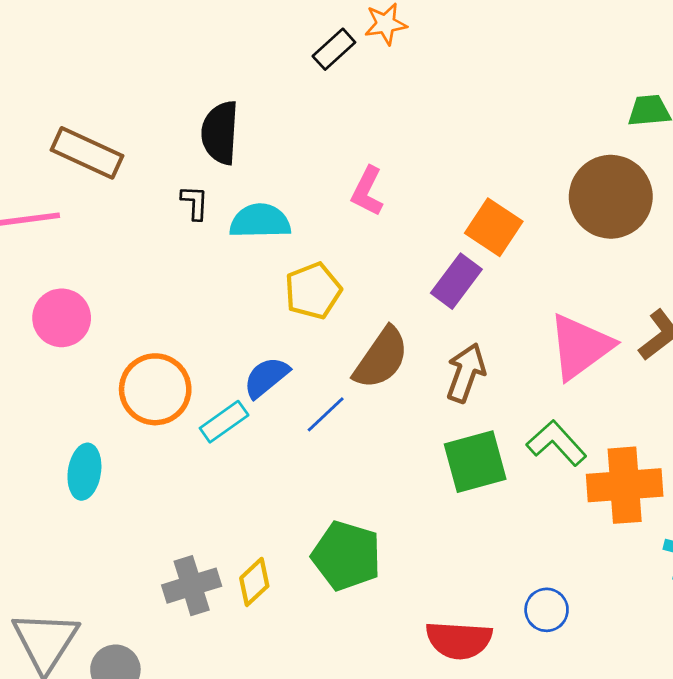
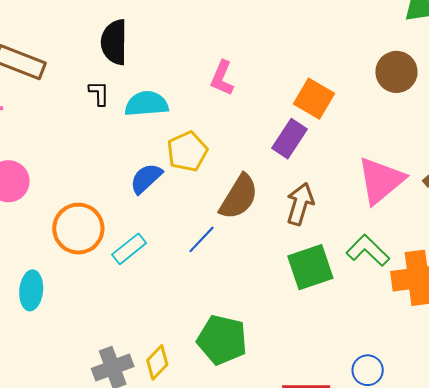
brown circle: (611, 197) -> (396, 72), size x0.7
blue semicircle: (266, 377) -> (146, 178), moved

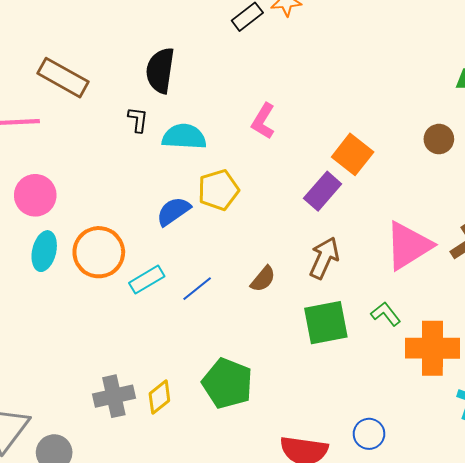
brown circle: (396, 72) -> (439, 139), size x0.7
brown semicircle: (239, 197) -> (263, 279), moved, size x0.6
blue line: (201, 239) -> (197, 289), moved
green L-shape: (368, 250) -> (386, 314), size x0.7
cyan ellipse: (31, 290) -> (44, 251), moved

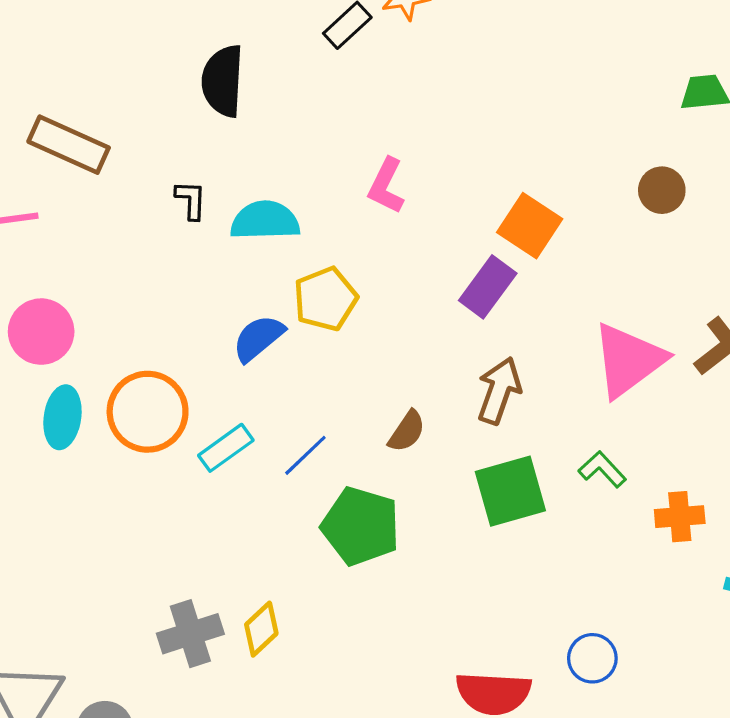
black semicircle: (160, 70) -> (223, 81), moved
orange cross: (432, 348) -> (680, 517), size x0.6
green pentagon: (227, 383) -> (361, 526), moved

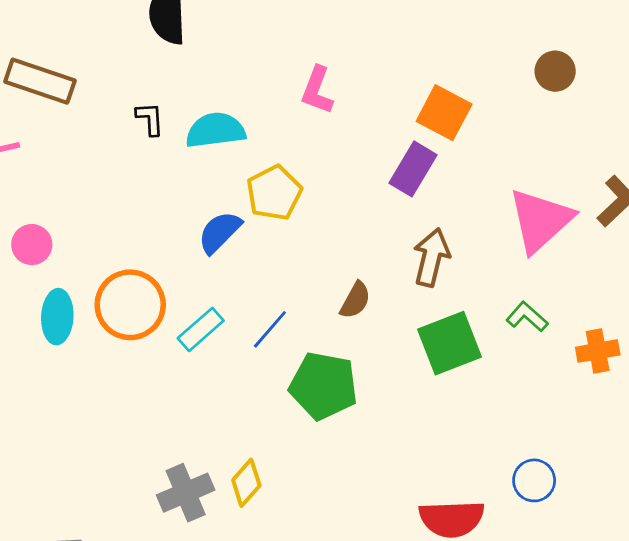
pink circle: (41, 332) -> (32, 245), size x0.7

